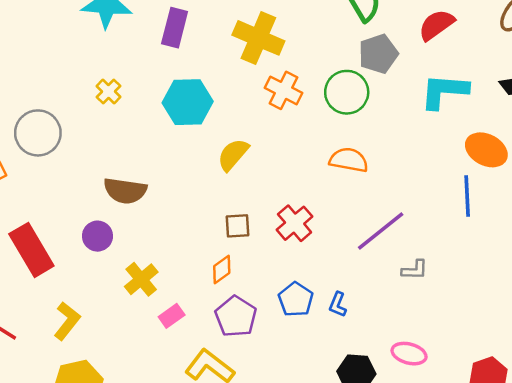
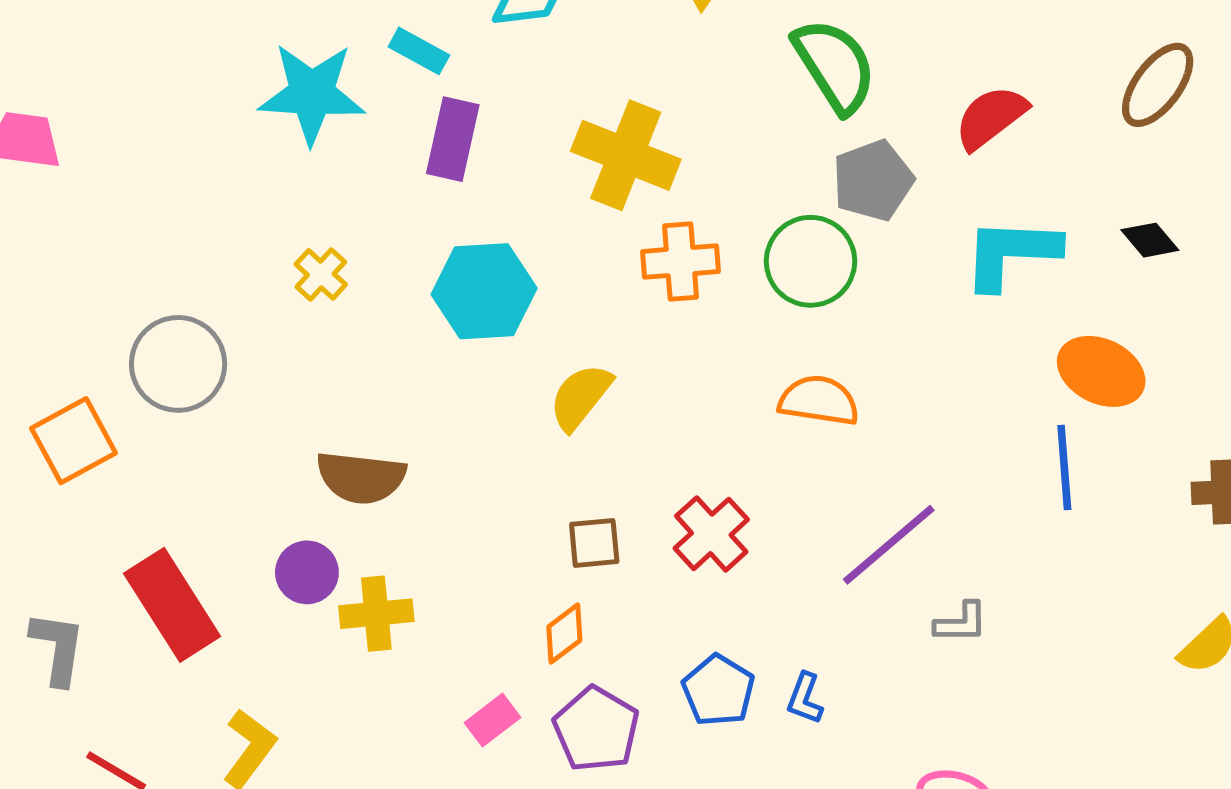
orange cross: (284, 90) -> (680, 261), turned -30
yellow cross: (141, 279) -> (376, 614), moved, turned 36
pink rectangle: (172, 316) -> (493, 720), moved

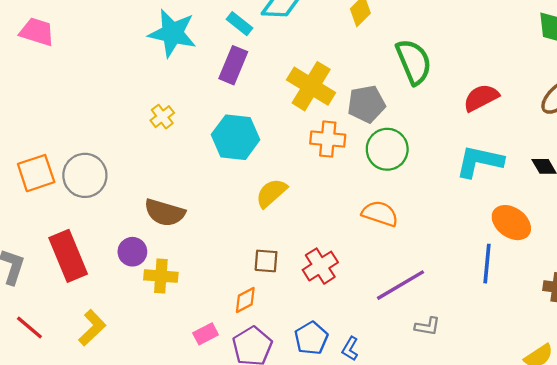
cyan rectangle: (419, 51) -> (239, 24), moved
gray pentagon: (873, 180) -> (366, 104), moved
gray circle: (178, 364) -> (85, 175), moved

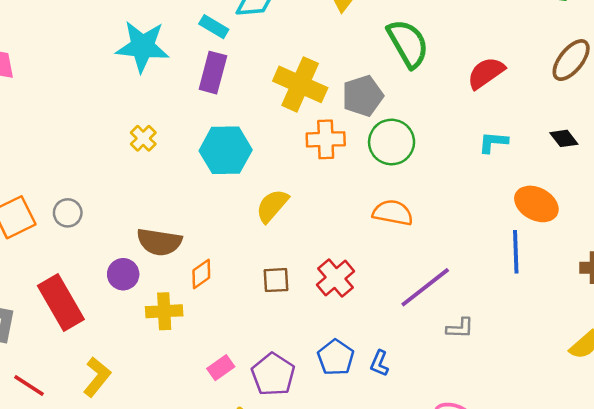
cyan L-shape: (480, 161) -> (493, 142), size x0.6
gray circle: (85, 175) -> (68, 213), size x0.6
purple circle: (132, 252) -> (123, 274), moved
orange diamond: (245, 300) -> (201, 274), moved

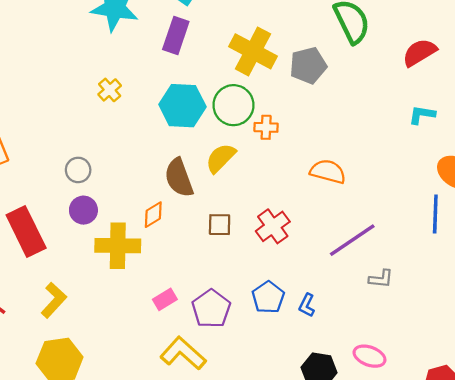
orange cross: (326, 139) -> (266, 127), moved, size x0.7
green circle: (392, 142) -> (233, 105), moved
gray circle: (68, 213) -> (78, 170), moved
brown semicircle: (159, 242) -> (179, 178), moved, turned 57
yellow cross: (164, 311) -> (118, 246), size x1.4

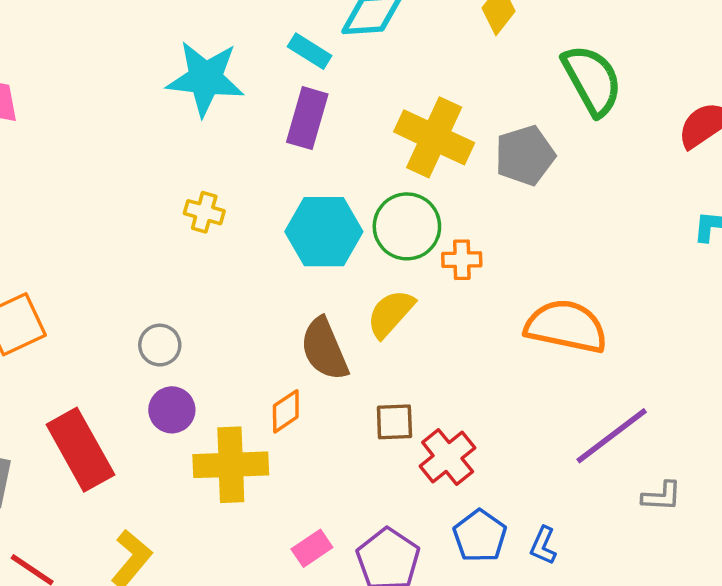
yellow cross: (110, 90) -> (204, 212), turned -30
orange semicircle: (328, 172) -> (566, 326), size x1.4
red cross: (273, 226) -> (448, 457), moved

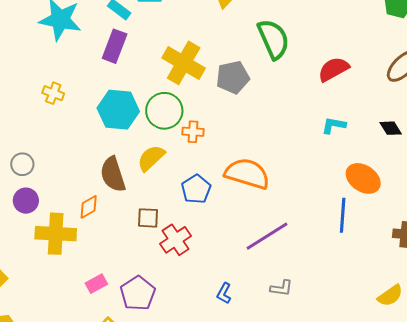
gray L-shape: (662, 496) -> (282, 288), moved
blue pentagon: (480, 536) -> (196, 189), moved

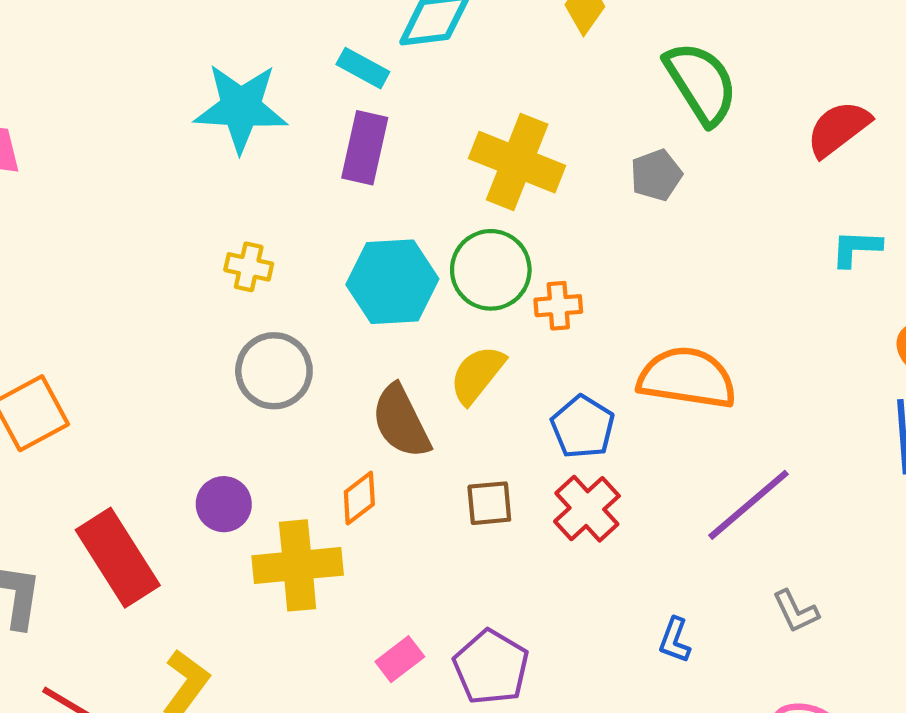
gray pentagon: (233, 77) -> (656, 175), moved, size x0.7
gray circle: (22, 164) -> (274, 371), moved, size x1.5
red cross: (176, 240) -> (587, 509), moved
gray L-shape: (282, 288) -> (796, 611), turned 65

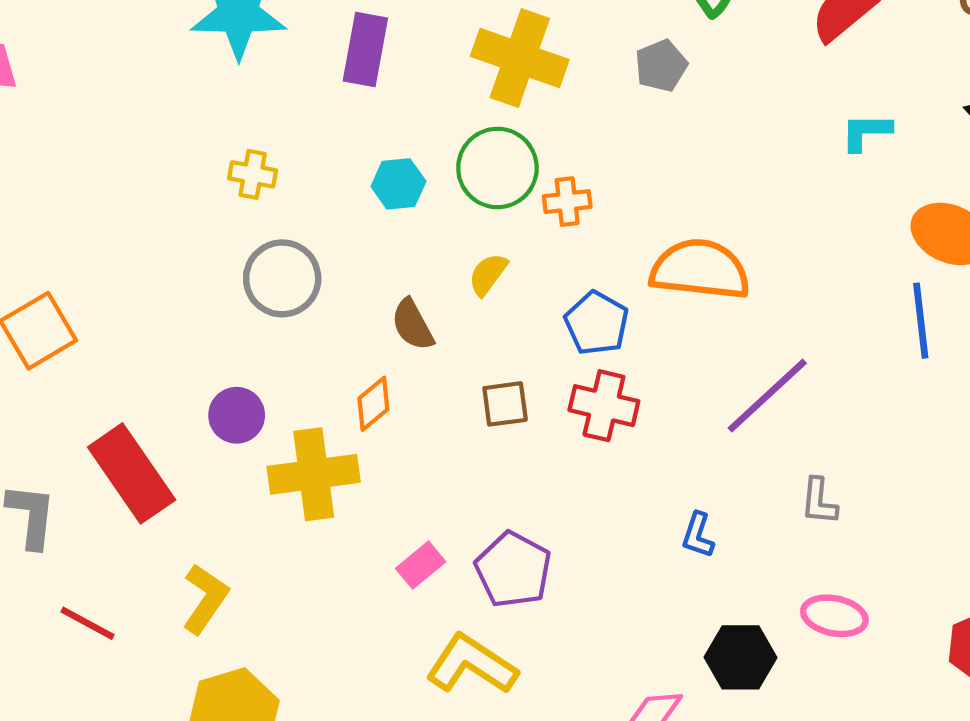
cyan hexagon: (392, 282) -> (398, 184), size x0.6
yellow semicircle: (477, 375) -> (488, 274), size x0.7
brown semicircle: (401, 421) -> (413, 325), size x0.7
red cross: (587, 509) -> (604, 406), turned -32
gray L-shape: (796, 611) -> (819, 501), turned 33

